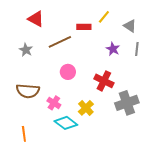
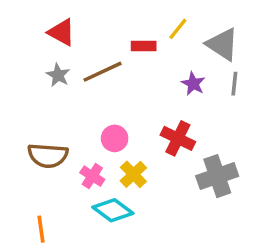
gray triangle: (130, 26) -> (222, 44), size x1.5
gray star: (26, 50) -> (58, 75), moved
pink circle: (68, 72) -> (115, 138), moved
yellow cross: (86, 108) -> (133, 174), moved

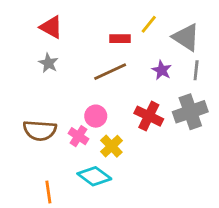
brown line: (103, 72) -> (110, 72), moved
pink cross: (92, 176) -> (79, 136), moved
gray cross: (217, 176) -> (190, 112), moved
orange line: (41, 229) -> (48, 192), moved

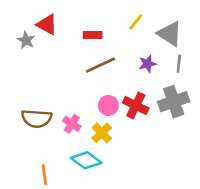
red rectangle: (120, 39) -> (93, 35), moved
gray star: (48, 63) -> (26, 40), moved
purple star: (162, 70) -> (147, 64), turned 30
pink circle: (96, 116) -> (108, 105), moved

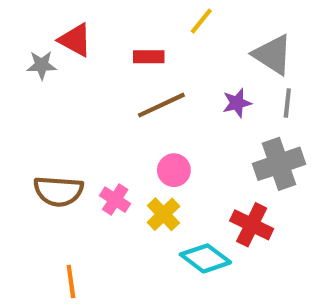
yellow line: (136, 22) -> (201, 21), moved
gray star: (26, 40) -> (42, 65), turned -30
red cross: (136, 105) -> (252, 225), moved
cyan diamond: (86, 160) -> (205, 258), moved

